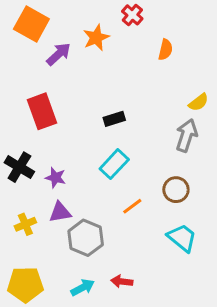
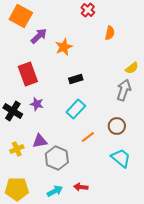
orange star: (96, 38) -> (64, 47), moved
purple star: (56, 178) -> (37, 104), moved

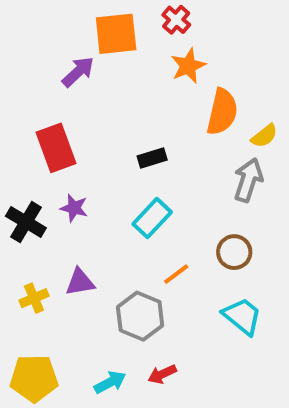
orange square: (21, 16) -> (116, 34), moved, turned -35
orange semicircle: (110, 33) -> (222, 112), moved, size x1.6
orange star: (64, 47) -> (188, 66), moved
gray hexagon: (57, 158) -> (140, 316), moved
red arrow: (81, 187) -> (162, 374), turned -32

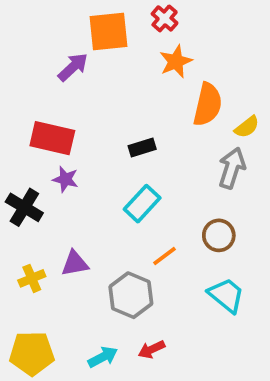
red rectangle: (56, 148) -> (52, 138), turned -57
purple star: (74, 208) -> (65, 179), moved

